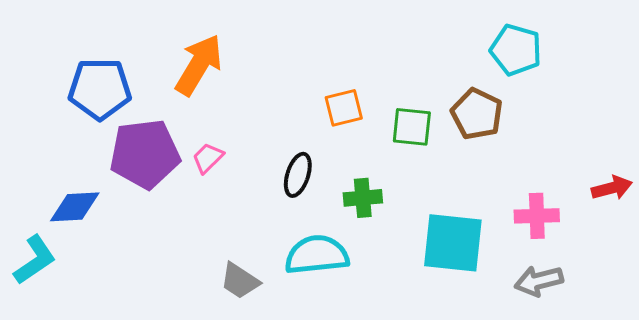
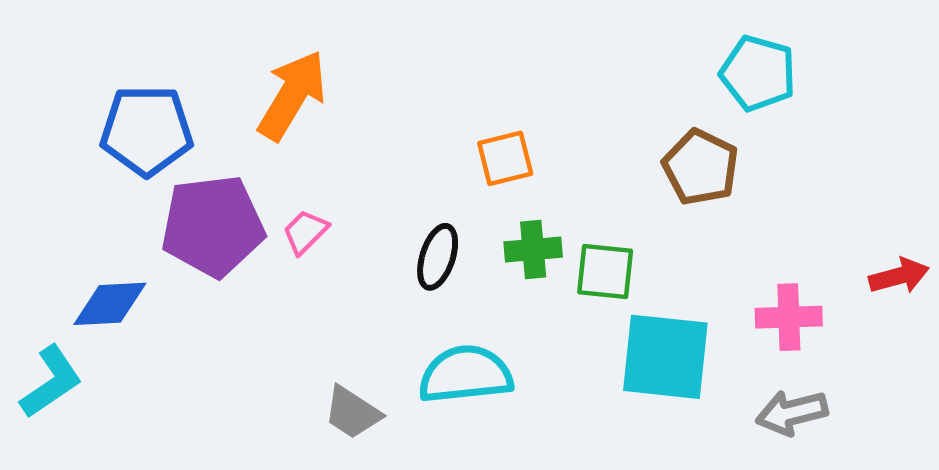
green square: (412, 127) -> (605, 272), moved
green cross: (363, 198) -> (533, 250), moved

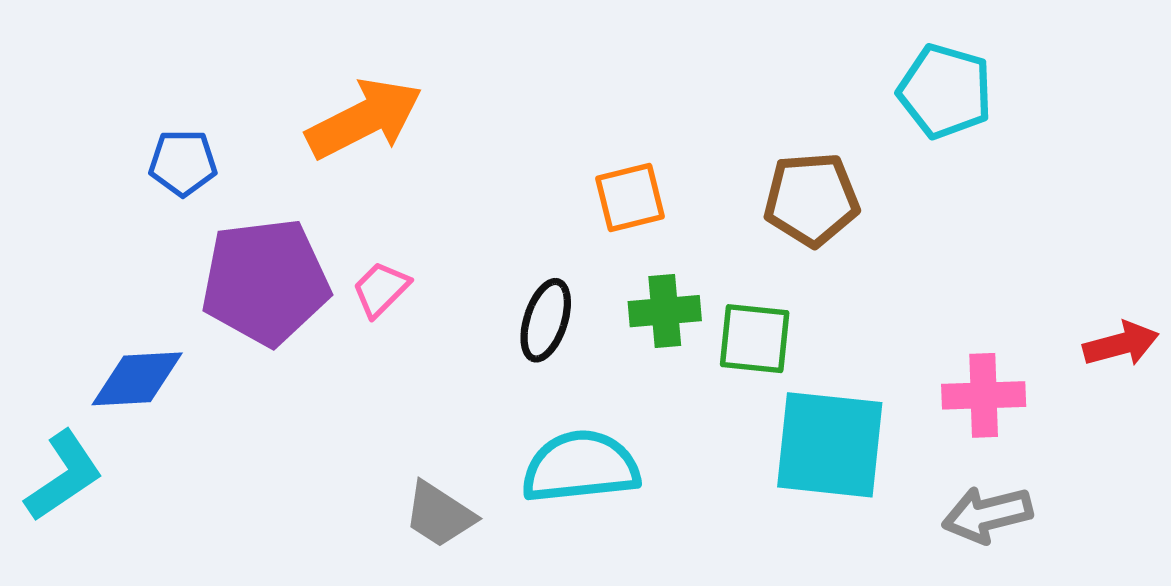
orange arrow: (292, 95) -> (364, 119), turned 32
blue pentagon: (147, 130) -> (183, 163), size x0.6
brown pentagon: (701, 167) -> (811, 199), moved, turned -30

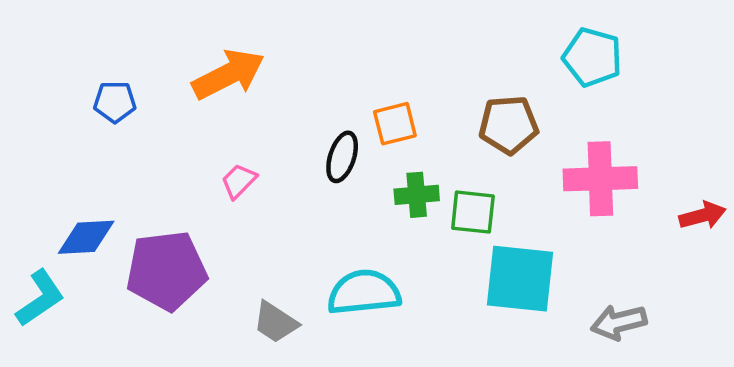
purple pentagon: (265, 282) -> (166, 271), moved
black ellipse: (546, 320) -> (342, 157), moved
pink cross: (984, 395) -> (600, 179), moved, size x1.4

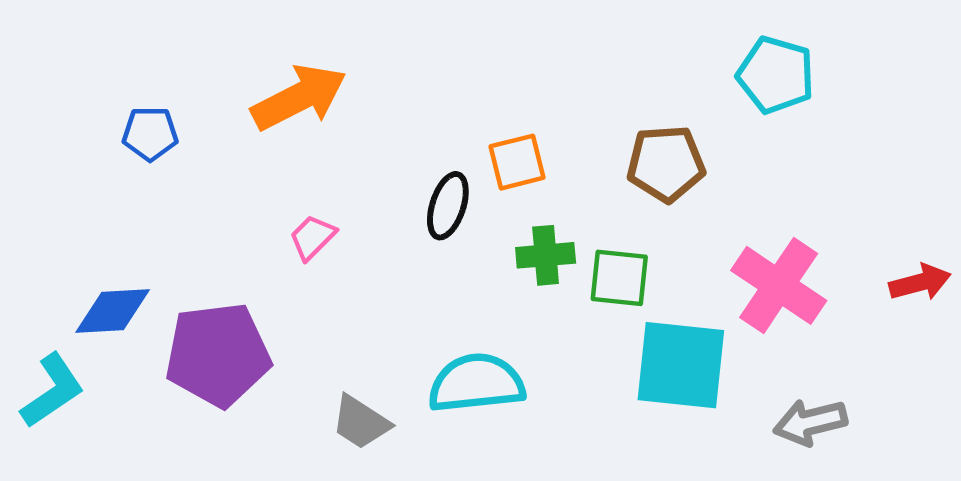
pink cross: (600, 179) -> (779, 285), moved, turned 36

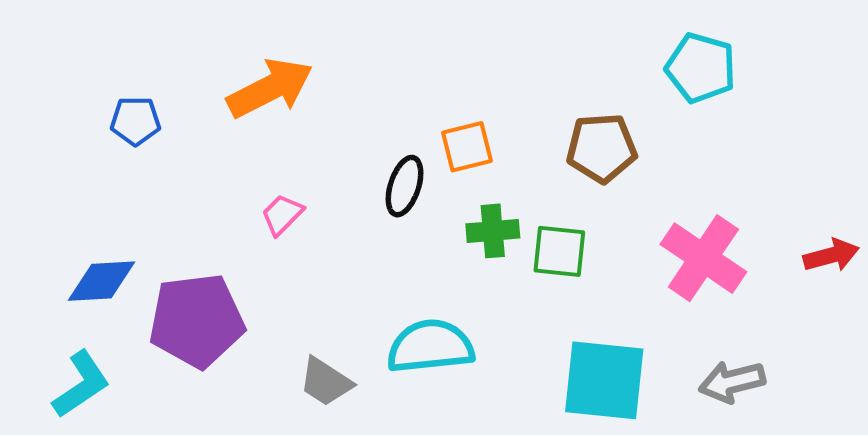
cyan square: (681, 365) -> (604, 380), moved
cyan L-shape: (52, 391) -> (81, 384), moved

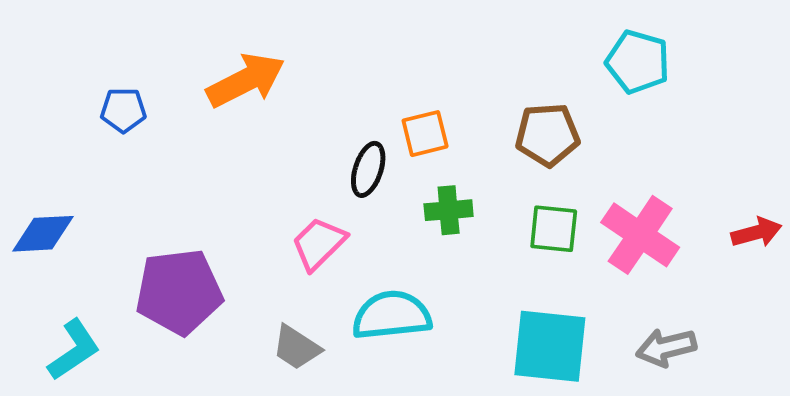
pink trapezoid: (282, 215) -> (319, 244), moved, size x1.4
green square: (559, 251) -> (554, 229), moved
blue diamond: (101, 281) -> (43, 234), moved

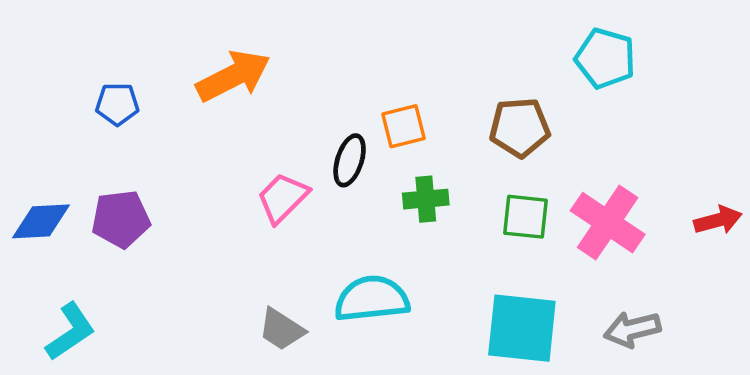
pink trapezoid: (319, 244) -> (283, 198), moved
purple pentagon: (179, 292) -> (121, 219), moved, size x0.7

